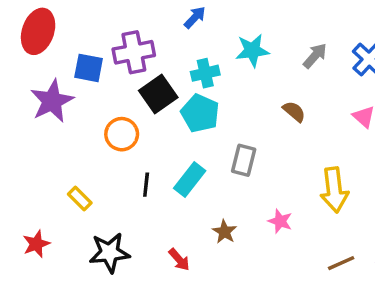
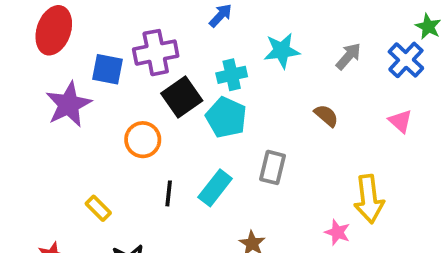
pink star: (280, 221) -> (337, 232), moved

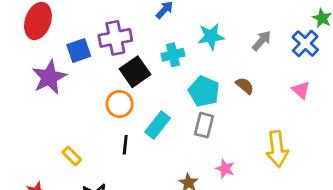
blue square: (108, 69) -> (79, 51), turned -30
cyan pentagon: (226, 117) -> (204, 91), moved
orange circle: (143, 140) -> (120, 104), moved
cyan rectangle: (215, 188) -> (158, 125), moved
pink star: (337, 232) -> (225, 169), moved

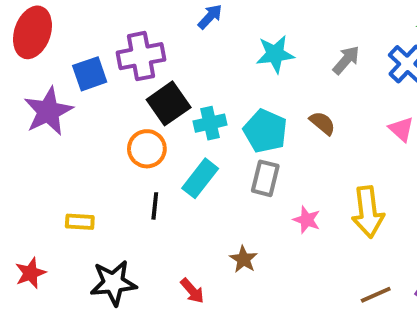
cyan cross: (173, 55) -> (210, 123), moved
yellow rectangle: (72, 156) -> (80, 222), turned -42
pink star: (225, 169) -> (307, 220), moved

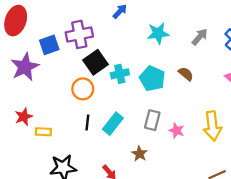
cyan rectangle: (200, 178) -> (113, 124), moved
gray rectangle: (265, 178) -> (152, 120), moved
red star: (31, 273) -> (24, 117), moved

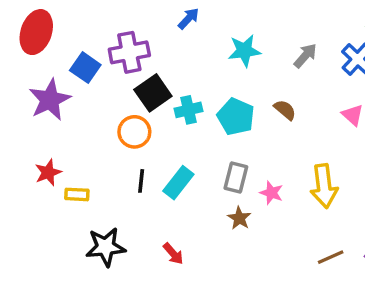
blue square: (49, 45) -> (85, 68), turned -36
brown star: (140, 154) -> (239, 218), moved

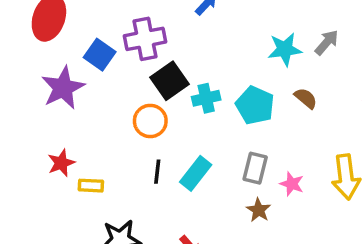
cyan star: (244, 51) -> (285, 49), moved

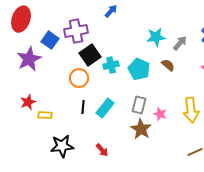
gray arrow: (327, 42) -> (180, 43), moved
brown star: (259, 210) -> (141, 129), size x1.5

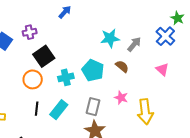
purple cross: (76, 31) -> (30, 32), size x0.6
cyan cross: (111, 65) -> (66, 77), moved
pink star: (160, 114) -> (121, 98), moved

